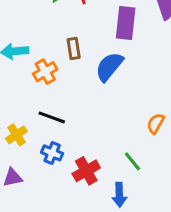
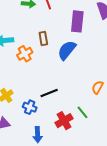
black line: (52, 117) -> (49, 93), moved, turned -42
red cross: (86, 171) -> (64, 121), moved
blue arrow: (119, 195) -> (38, 135), moved

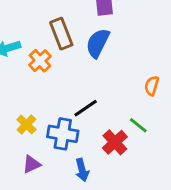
brown rectangle: (43, 38) -> (61, 34), size x1.5
blue cross: (30, 107) -> (63, 134), size x1.5

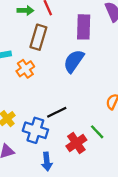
brown rectangle: (61, 34) -> (38, 37), moved, turned 30

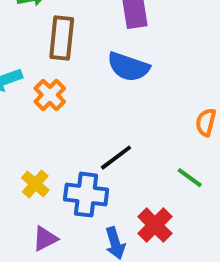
blue semicircle: (74, 61) -> (128, 67), turned -95
red cross: (76, 143) -> (155, 225), moved

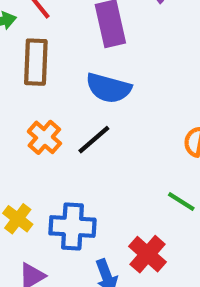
orange cross: (50, 95) -> (44, 137), moved
black line: (116, 158) -> (94, 140), moved

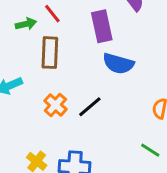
blue semicircle: (109, 88) -> (118, 64), moved

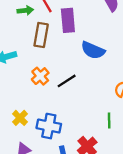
purple rectangle: (102, 26) -> (68, 20), moved
green line: (150, 150) -> (109, 120), turned 49

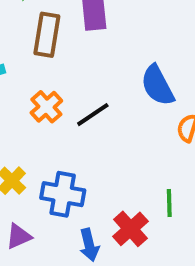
blue semicircle: (93, 50) -> (157, 85), moved, turned 40
green line: (109, 120) -> (169, 203), moved

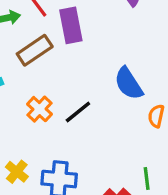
brown rectangle: (47, 35) -> (35, 50), turned 52

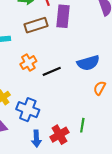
blue semicircle: (129, 84) -> (88, 63), turned -90

